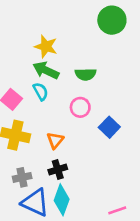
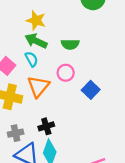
orange triangle: (55, 140) -> (38, 86), moved, size x1.5

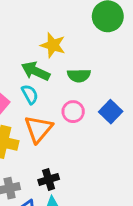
yellow star: (36, 20) -> (53, 45), moved
blue square: (91, 90) -> (111, 112), moved

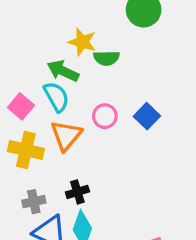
green semicircle: (79, 76) -> (106, 58), moved
cyan semicircle: (30, 94) -> (56, 97), size x1.4

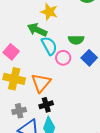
green semicircle: (106, 58) -> (76, 40), moved
cyan semicircle: (56, 97) -> (49, 46), moved
orange triangle: (66, 135) -> (41, 83), moved

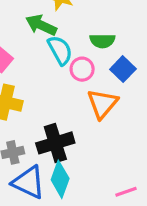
orange triangle: (41, 83) -> (102, 104), moved
black cross: (46, 105) -> (55, 143), size x1.6

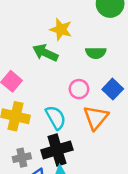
green semicircle: (102, 41) -> (96, 53), moved
cyan semicircle: (60, 50) -> (56, 118), moved

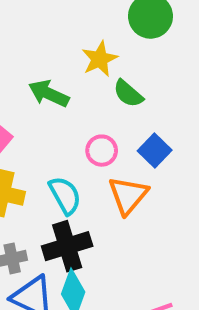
yellow star: (61, 29) -> (100, 59), moved, turned 30
green semicircle: (96, 53) -> (128, 94), turned 42

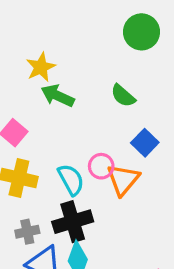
yellow star: (100, 59) -> (41, 67), moved
pink circle: (102, 151) -> (101, 166), moved

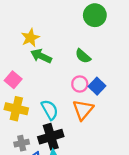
pink circle: (101, 166) -> (80, 84), moved

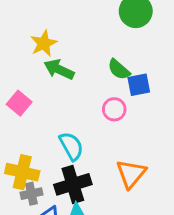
blue square: (97, 86) -> (139, 85), moved, turned 35
yellow cross: (16, 109) -> (22, 172), moved
orange triangle: (83, 110) -> (131, 174), moved

